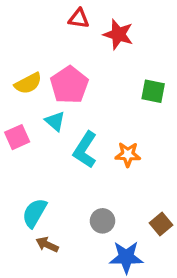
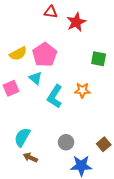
red star: (118, 34) -> (76, 22), turned 30
orange star: (128, 154) -> (82, 90), moved

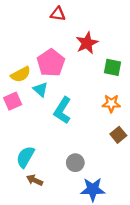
red star: (76, 22) -> (87, 43), moved
yellow semicircle: (18, 54) -> (21, 74), moved
orange star: (82, 90) -> (111, 103), moved
brown square: (104, 144) -> (118, 135), moved

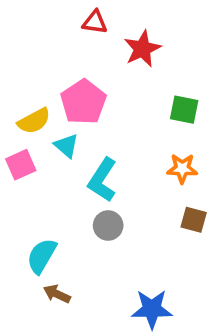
red star: (87, 43) -> (142, 49), moved
brown square: (118, 135) -> (194, 220), turned -35
gray circle: (75, 163) -> (108, 226), moved

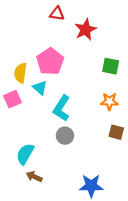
yellow semicircle: (34, 121) -> (21, 73), turned 126

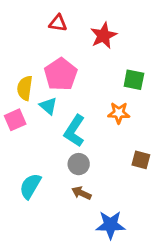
red triangle: (57, 14) -> (58, 23), moved
orange star: (109, 101) -> (119, 113), moved
brown arrow: (34, 177) -> (81, 193), moved

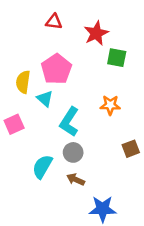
green square: (134, 80) -> (117, 58), moved
pink square: (15, 120) -> (14, 124), moved
brown square: (141, 160) -> (131, 149), turned -36
cyan semicircle: (30, 186) -> (42, 167), moved

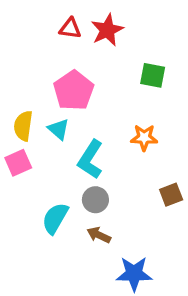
red star: (96, 33) -> (107, 30), moved
yellow semicircle: (23, 82) -> (23, 126), moved

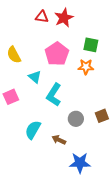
pink pentagon: (74, 91) -> (57, 54), moved
yellow semicircle: (23, 126) -> (14, 55), moved, turned -36
orange star: (144, 138) -> (86, 67), moved
gray circle: (95, 200) -> (76, 119), moved

